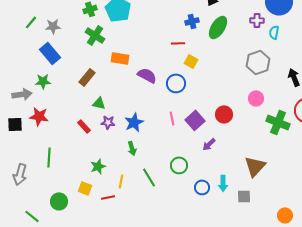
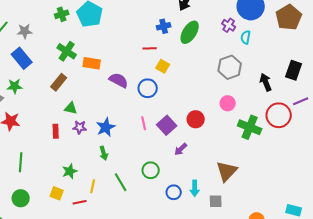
purple cross: (257, 20) -> (229, 25), turned 32
green cross: (95, 35) -> (67, 51), moved
red rectangle: (84, 126) -> (56, 131), turned 40
green circle: (59, 201) -> (21, 198), moved

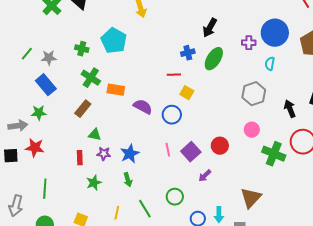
green cross: (62, 14) -> (82, 49), moved, turned 32
purple cross: (229, 25) -> (249, 43), moved, turned -32
green star: (70, 171) -> (94, 183), moved

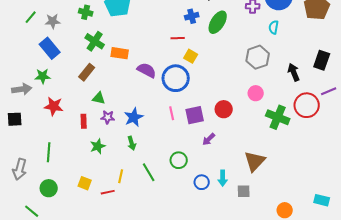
blue circle: (172, 115) -> (176, 78), size x1.4
red star: (35, 148) -> (54, 106), moved
purple square: (191, 152) -> (195, 115), turned 30

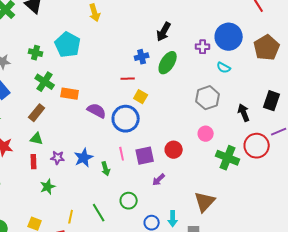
cyan semicircle: (274, 27) -> (224, 68), turned -72
green triangle: (99, 98) -> (37, 139), moved
green arrow: (132, 143) -> (106, 169), moved

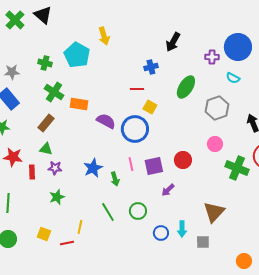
yellow arrow: (95, 13) -> (104, 36), moved
green ellipse: (168, 63) -> (186, 87), moved
purple star: (58, 158) -> (55, 168), moved
red rectangle: (34, 162) -> (32, 172), moved
green line: (99, 213) -> (108, 212), moved

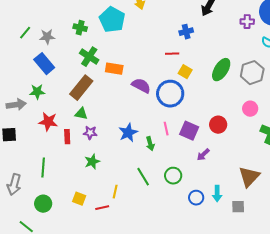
green ellipse: (186, 87) -> (221, 70), moved
brown rectangle: (46, 123) -> (81, 88), size x1.4
purple square: (154, 166) -> (189, 131), turned 36

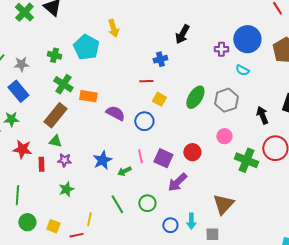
blue circle: (170, 94) -> (144, 121), size x0.7
green arrow: (150, 144) -> (124, 171), turned 80
purple arrow: (203, 155) -> (177, 182), size x1.5
green circle: (43, 204) -> (27, 222), moved

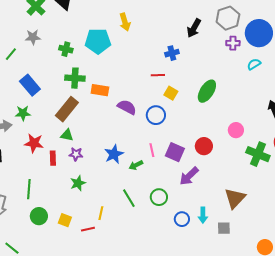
cyan pentagon: (86, 47) -> (98, 41), turned -30
gray star: (21, 64) -> (33, 37), moved
cyan semicircle: (242, 70) -> (254, 64), turned 120
green cross: (63, 84) -> (75, 78), turned -30
gray hexagon: (226, 100) -> (228, 18), moved

